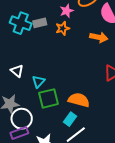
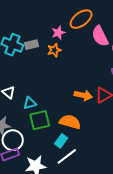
orange arrow: (99, 37) -> (83, 95), moved
cyan triangle: (38, 81) -> (30, 103), turned 32

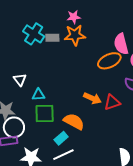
orange ellipse: (81, 19) -> (109, 61), moved
pink star: (58, 33) -> (74, 17), moved
orange star: (54, 50) -> (75, 35), moved, size x1.5

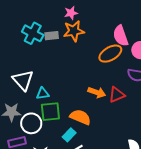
white triangle: (20, 80) -> (23, 80), size x1.6
white circle: (14, 127) -> (31, 123), moved

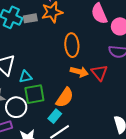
orange ellipse: (110, 54) -> (72, 45), moved, turned -60
red triangle: (117, 95) -> (99, 73), turned -42
orange semicircle: (80, 117) -> (65, 98), turned 105

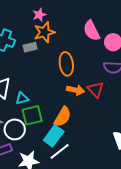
gray rectangle: (30, 18) -> (30, 47), moved
cyan rectangle: (55, 116) -> (54, 136), size x1.5

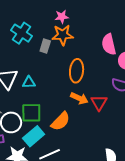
gray rectangle: (30, 47) -> (45, 46), turned -72
cyan triangle: (22, 98) -> (29, 82), moved
cyan rectangle: (54, 136) -> (34, 136), moved

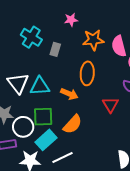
orange star: (63, 35) -> (93, 40), moved
cyan triangle: (29, 82) -> (40, 86), size x1.5
orange arrow: (79, 98) -> (69, 94), moved

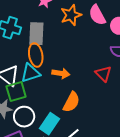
gray rectangle: (55, 49) -> (36, 34), size x1.6
orange ellipse: (87, 73) -> (36, 55), moved
green square: (43, 117) -> (16, 91), moved

